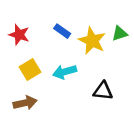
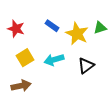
black triangle: (103, 91) -> (86, 66), moved, turned -42

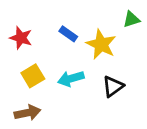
green triangle: (100, 28) -> (131, 19), moved

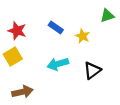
yellow star: (101, 44) -> (83, 36), size x0.6
yellow square: (33, 76) -> (13, 56), moved

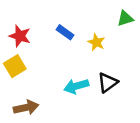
cyan arrow: (58, 64) -> (76, 86), moved

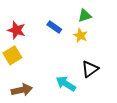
green triangle: (125, 18) -> (85, 16), moved
cyan arrow: (76, 86) -> (66, 84), moved, turned 48

